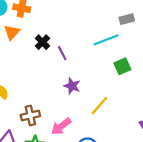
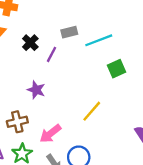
gray rectangle: (127, 19) -> (69, 32), moved
purple line: (62, 53) -> (52, 54), turned 56
purple star: (72, 86) -> (36, 90), moved

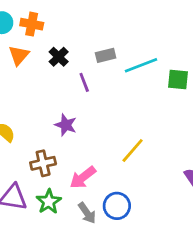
black cross: (30, 43) -> (59, 57), moved
purple line: (52, 54) -> (84, 82), turned -49
green square: (116, 69) -> (178, 79), moved, turned 30

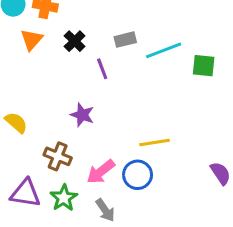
yellow line: (133, 150) -> (154, 143), turned 40
brown cross: (43, 163) -> (58, 156), turned 35
blue circle: (117, 206) -> (138, 175), moved

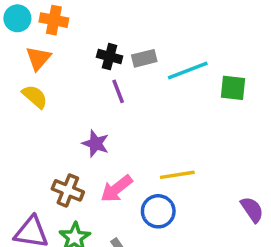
black cross: (75, 41) -> (110, 57), moved, turned -30
yellow semicircle: (16, 123) -> (35, 97), moved
pink arrow: (101, 172) -> (116, 189), moved

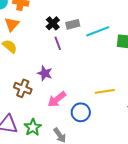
black cross: (110, 57) -> (53, 23), turned 32
yellow line: (177, 175) -> (105, 91), moved
brown cross: (68, 190) -> (23, 88), moved

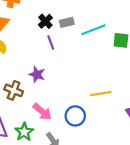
pink arrow: (57, 99) -> (42, 112), moved, turned -102

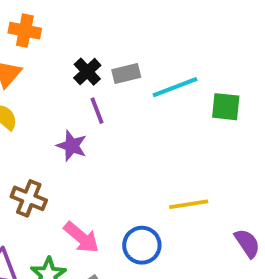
purple star: (37, 74) -> (72, 146), moved

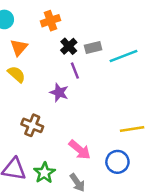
orange cross: (25, 31) -> (51, 21), moved, turned -30
pink arrow: (81, 237) -> (80, 150), moved
blue circle: (142, 245) -> (117, 162), moved

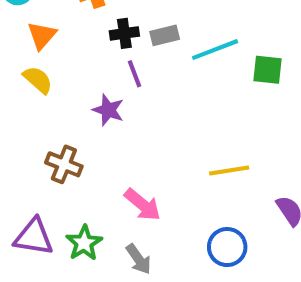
black cross: (69, 46) -> (124, 33), turned 35
blue circle: (117, 162) -> (227, 247), moved

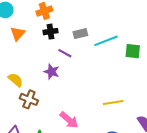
black cross: (124, 33) -> (51, 32), moved
purple line: (134, 74) -> (65, 53), turned -40
yellow semicircle: (38, 80) -> (16, 80), moved

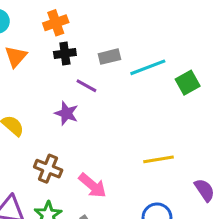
green square: (133, 51) -> (188, 83), turned -35
brown cross: (29, 99) -> (48, 169), moved

